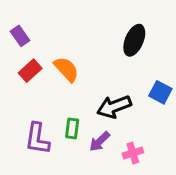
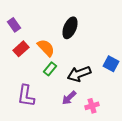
black ellipse: (134, 40) -> (70, 28), moved
green rectangle: (72, 128) -> (50, 69), moved, turned 32

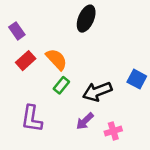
black ellipse: (70, 28) -> (86, 19), moved

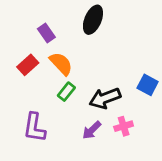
purple rectangle: (17, 31) -> (46, 33), moved
pink cross: (113, 131) -> (124, 126), moved

